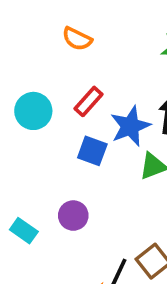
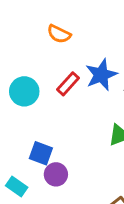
blue star: (130, 126) -> (101, 75), moved
blue square: (92, 151) -> (41, 153), moved

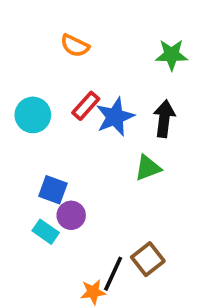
blue star: (101, 75) -> (115, 117), moved
cyan rectangle: (17, 186) -> (46, 232), moved

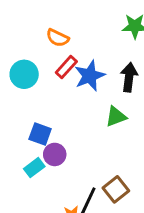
orange semicircle: (75, 46) -> (58, 38), moved
cyan rectangle: (46, 232) -> (34, 168), turned -72

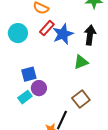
blue square: (40, 134) -> (29, 74), turned -35
brown square: (116, 189) -> (81, 99), moved

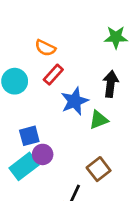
blue star: (63, 34) -> (75, 101), moved
cyan rectangle: (25, 97) -> (24, 166), size x1.5

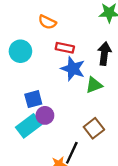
red rectangle: (53, 75) -> (65, 48), moved, turned 60
blue star: (75, 101) -> (73, 69), turned -30

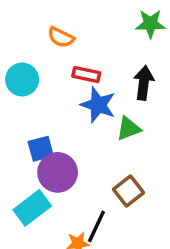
purple circle: (45, 115) -> (58, 172), size x1.5
cyan rectangle: (29, 126) -> (32, 208), moved

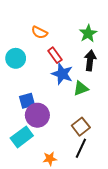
green star: (150, 24) -> (88, 33), moved, turned -30
red rectangle: (86, 74) -> (55, 55), turned 42
black line: (96, 226) -> (81, 148), moved

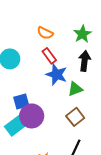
orange semicircle: (39, 32) -> (45, 33), moved
brown square: (81, 127) -> (75, 117), moved
cyan rectangle: (22, 137) -> (16, 125), moved

